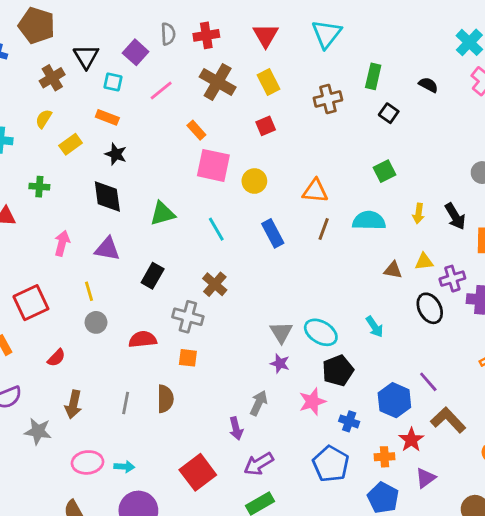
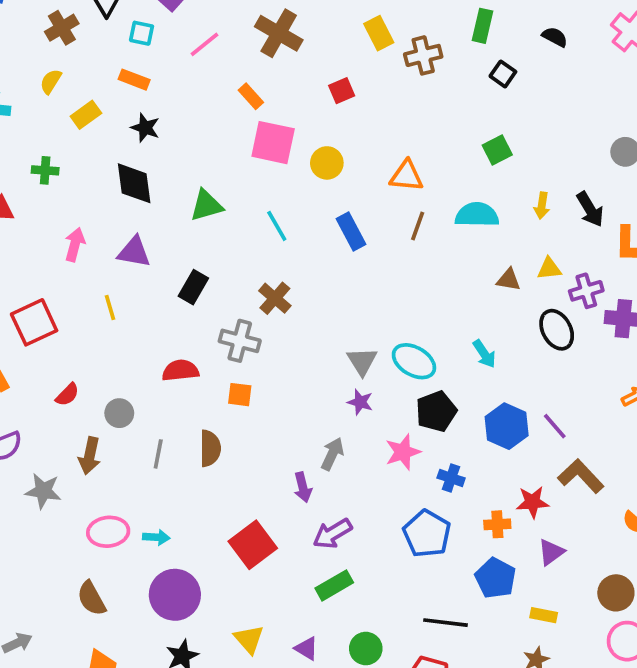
yellow rectangle: (269, 82) -> (379, 33), moved
gray circle: (96, 322) -> (119, 413), moved
blue hexagon: (394, 400) -> (507, 426), moved
red star: (411, 440) -> (533, 502), turned 30

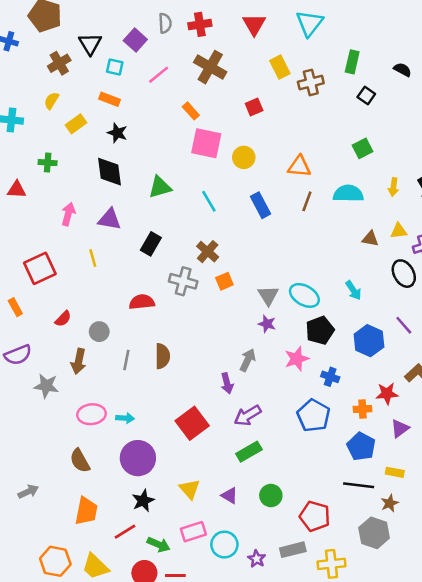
orange square: (240, 395) -> (224, 281), moved, turned -30
purple line: (555, 426) -> (404, 325), moved
black line: (445, 623) -> (359, 485), moved

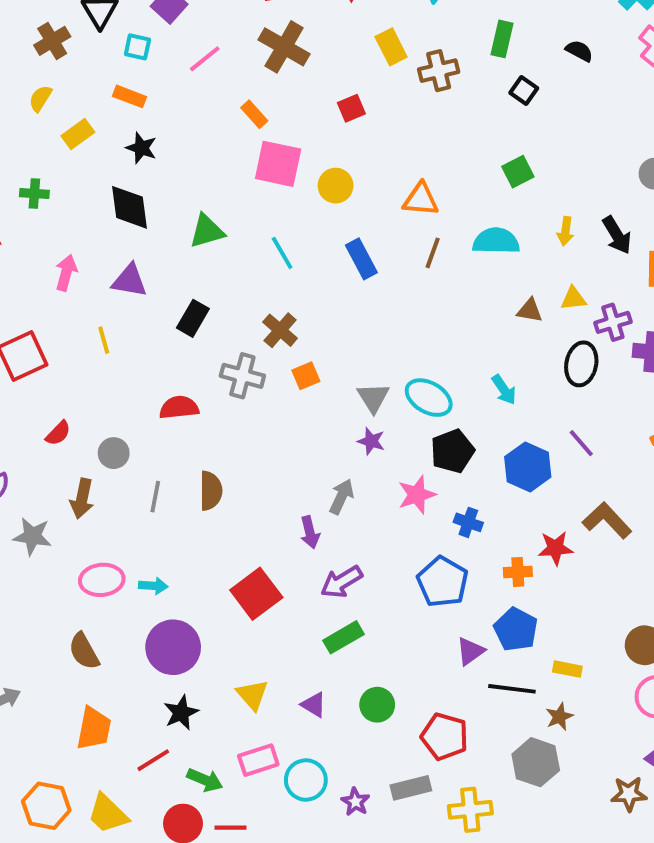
black ellipse: (404, 274) -> (581, 364), turned 40
purple triangle: (400, 428) -> (470, 651), moved

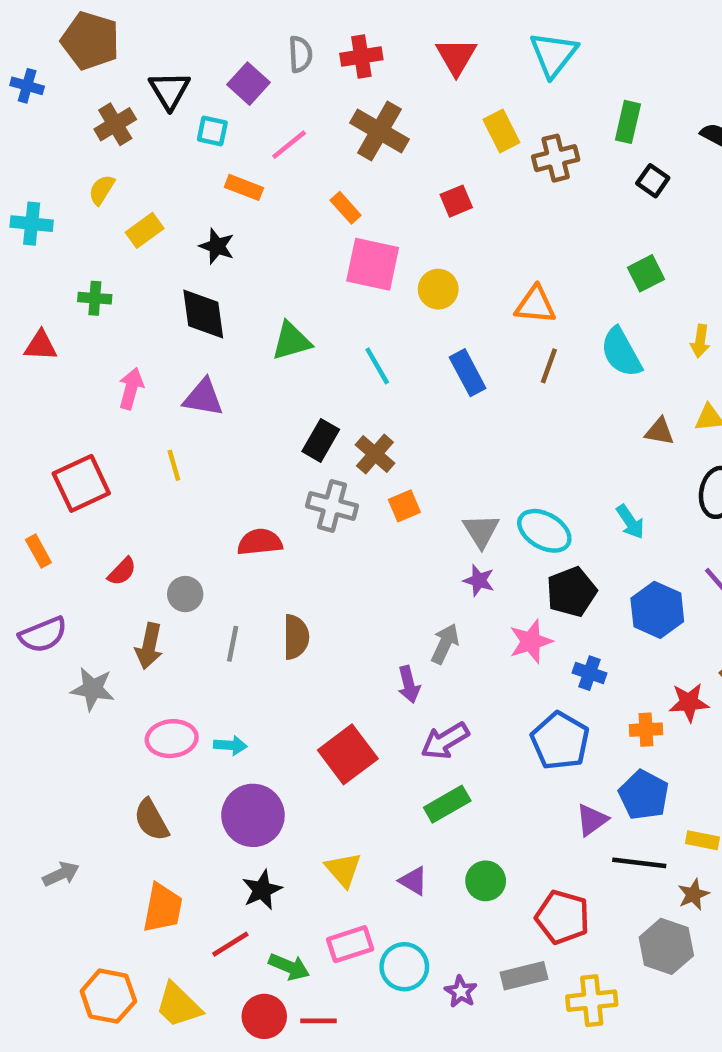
orange rectangle: (129, 96) -> (244, 187), moved
cyan semicircle: (496, 241) -> (621, 352), turned -120
black rectangle: (193, 318) -> (321, 440), moved

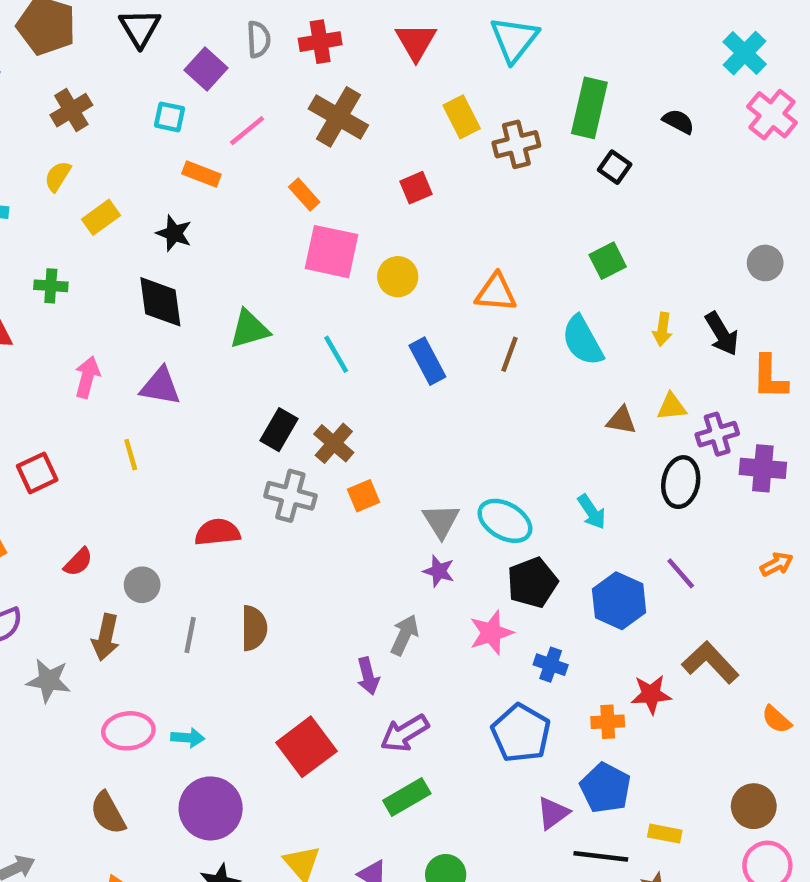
black triangle: (169, 90) -> (140, 28), moved
green rectangle: (628, 122) -> (589, 108), size x1.4
red square: (81, 483) -> (37, 473), size x0.7

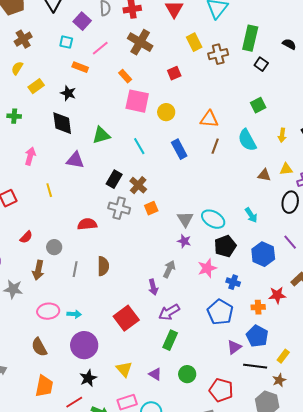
purple triangle: (160, 386) -> (75, 160), moved
green rectangle: (407, 797) -> (170, 340), turned -36
yellow rectangle: (665, 834) -> (283, 356), turned -64

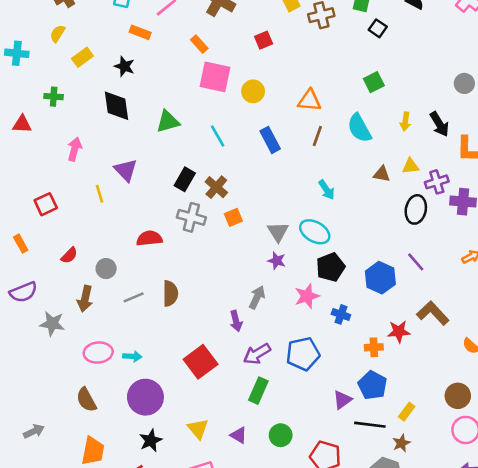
purple triangle: (75, 160) -> (126, 170), moved, turned 36
cyan arrow: (251, 215) -> (327, 190), moved
gray line: (75, 269) -> (134, 297), turned 56
blue pentagon: (220, 312) -> (303, 354), moved, turned 30

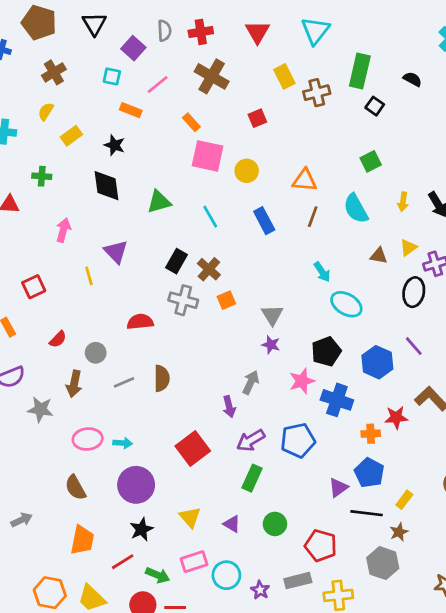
yellow triangle: (411, 166) -> (408, 248), turned -30
cyan ellipse: (315, 232) -> (346, 304), moved
blue cross: (341, 314) -> (337, 400), size x1.6

